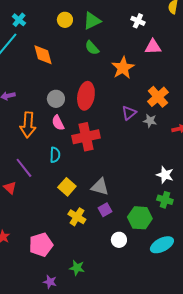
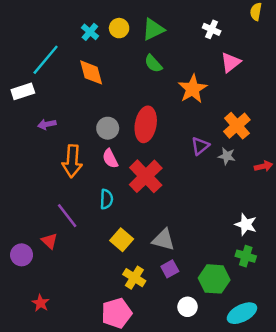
cyan cross: (19, 20) -> (90, 32), moved
pink triangle: (153, 47) -> (231, 62), turned -36
red cross: (86, 137) -> (146, 176), turned -32
pink pentagon: (41, 245) -> (117, 313), moved

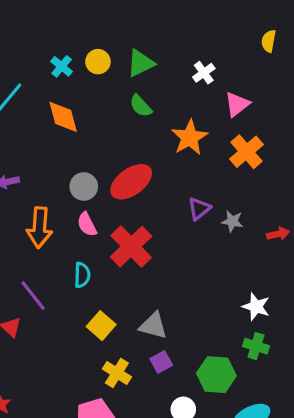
white cross: (212, 29) -> (204, 73), moved, turned 30
red ellipse: (146, 124) -> (131, 182), turned 44
orange cross: (237, 126) -> (247, 152), moved

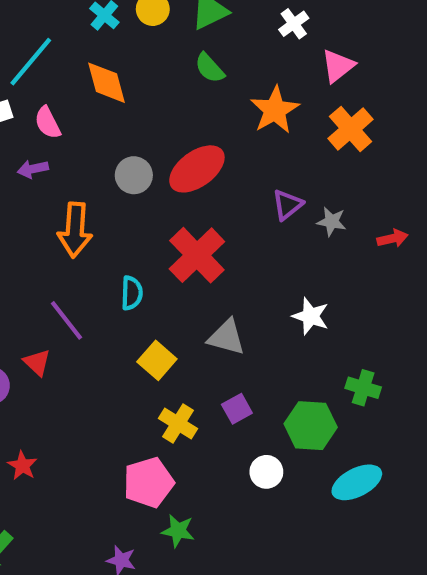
pink semicircle: (87, 224) -> (48, 123), moved
white star: (256, 307) -> (311, 316), moved
gray triangle: (153, 326) -> (226, 337), moved

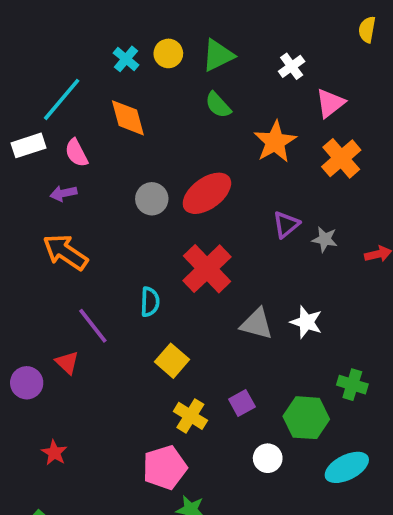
orange arrow: (75, 230) -> (65, 252), moved, turned 120
gray triangle: (226, 337) -> (257, 324), moved

